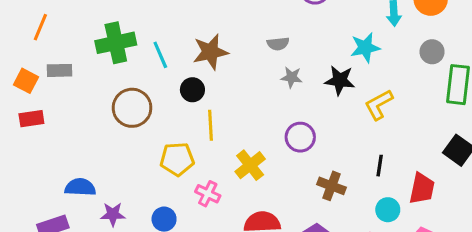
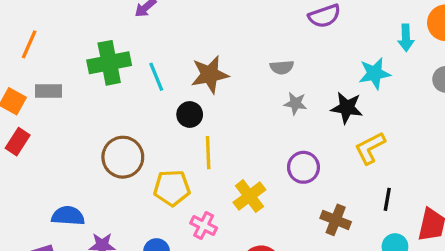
yellow L-shape: (379, 105) -> (370, 148), moved
brown circle: (132, 108) -> (123, 157), moved
red rectangle: (31, 119) -> (18, 142), turned -50

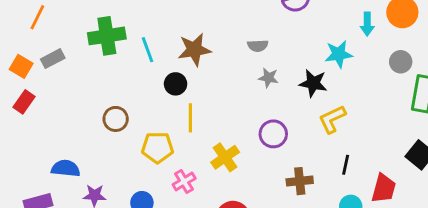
gray rectangle: (48, 91) -> (53, 59), turned -30
brown circle: (123, 157) -> (116, 119), size x0.7
brown cross: (336, 220) -> (300, 181), turned -30
pink cross: (204, 226) -> (184, 181), turned 30

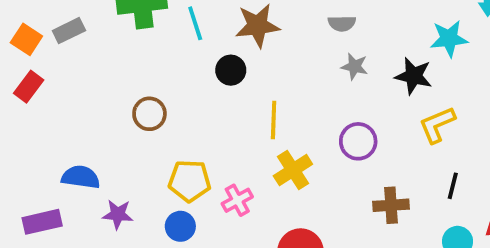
yellow line: (190, 118) -> (274, 120), moved
yellow pentagon: (157, 148) -> (190, 181), moved

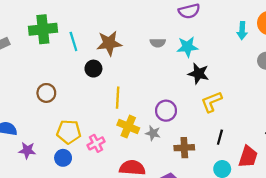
cyan star: (449, 39) -> (187, 47), moved
gray star: (355, 66) -> (153, 133), moved
yellow cross: (293, 170) -> (128, 127), turned -35

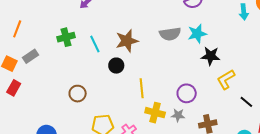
green cross: (43, 29) -> (66, 37), size x0.7
gray semicircle: (158, 43) -> (170, 34), size x1.5
black line: (220, 137) -> (246, 102), moved, turned -56

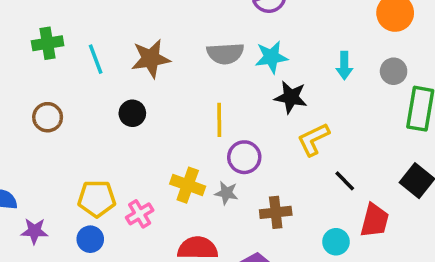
cyan arrow: (244, 12) -> (344, 66), moved
black circle: (116, 66) -> (132, 113), moved
yellow line: (142, 88) -> (219, 120), moved
brown circle: (78, 94) -> (48, 117), moved

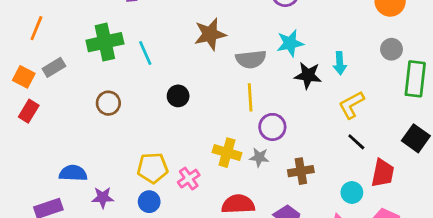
green cross: (48, 43) -> (105, 42), size x1.4
gray semicircle: (225, 53) -> (251, 59), moved
brown star: (151, 59) -> (210, 34), moved
cyan arrow: (344, 66) -> (340, 63), moved
yellow L-shape: (313, 139) -> (351, 105), moved

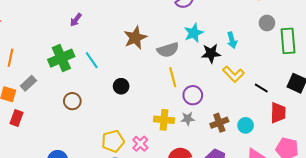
yellow L-shape: (351, 105) -> (233, 74), moved, turned -95
black line: (356, 142) -> (261, 88), moved
cyan circle: (352, 193) -> (246, 125), moved

